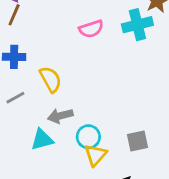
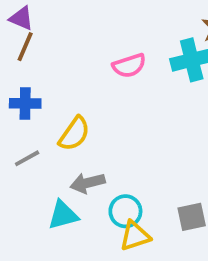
yellow semicircle: (51, 79) -> (74, 134), turned 64
yellow triangle: (95, 155) -> (135, 236), turned 30

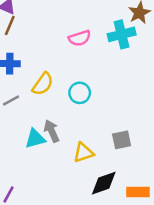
gray arrow: (88, 183) -> (52, 131), moved, turned 80
cyan circle: (125, 211) -> (80, 93), moved

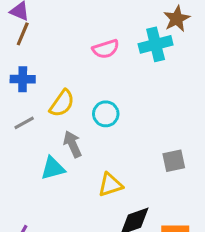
gray arrow: (52, 131) -> (73, 144), moved
gray square: (122, 140) -> (174, 161), moved

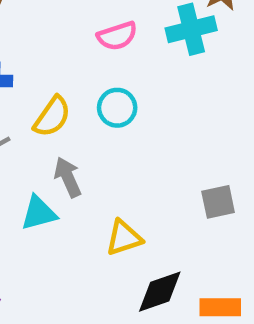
cyan circle: (106, 114) -> (117, 108), moved

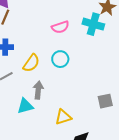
cyan cross: (191, 29) -> (93, 24), turned 30
gray arrow: (68, 177) -> (38, 90), turned 30

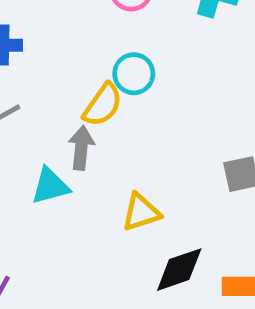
yellow semicircle: (31, 63) -> (103, 105), moved

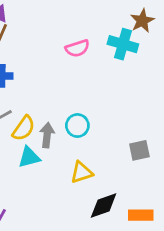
cyan circle: (134, 74) -> (77, 126), moved
yellow semicircle: (103, 105) -> (24, 128), moved

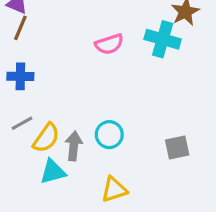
gray square: (139, 150) -> (177, 148), moved

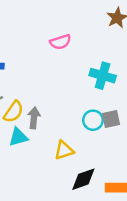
cyan cross: (163, 39) -> (103, 76), moved
cyan circle: (109, 135) -> (93, 120), moved

